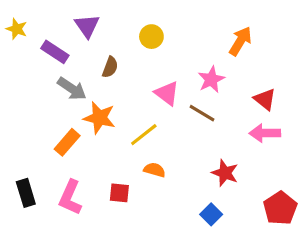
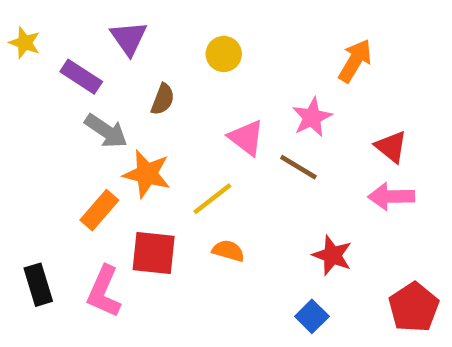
red square: (119, 193) -> (154, 253), moved, size x1.5

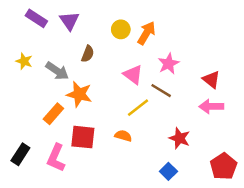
yellow star: (25, 43) -> (24, 61), moved
orange arrow: (355, 61) -> (146, 33), moved
purple rectangle: (81, 77) -> (36, 18), moved
yellow line: (212, 199) -> (138, 108), moved
black rectangle: (38, 285) -> (20, 154), turned 50

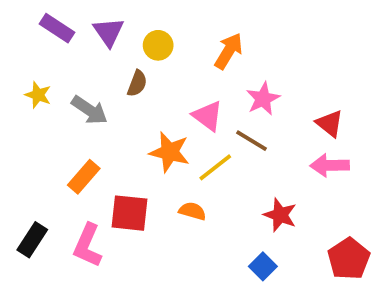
yellow circle: (121, 29) -> (158, 45), moved
orange star: (79, 94) -> (170, 152), moved

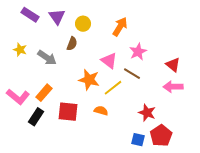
black rectangle: (32, 240) -> (36, 117), moved
pink L-shape: (88, 245) -> (18, 97), moved, turned -75
red pentagon: (349, 259) -> (161, 136), moved
blue square: (263, 266) -> (138, 140), turned -32

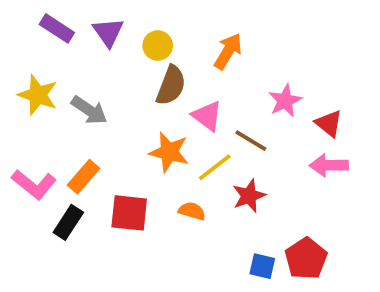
brown semicircle: (72, 44) -> (171, 85), moved, size x1.5
yellow star: (20, 50) -> (38, 95), size x1.5
pink star: (138, 52) -> (285, 101), moved
red star: (147, 113) -> (249, 196), moved, turned 30

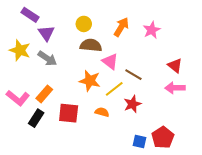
purple triangle: (108, 32) -> (46, 33), moved
brown semicircle: (171, 85) -> (91, 45), turned -105
pink star: (285, 101) -> (152, 30), moved

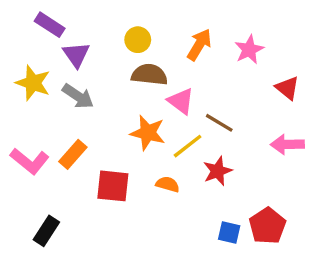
red triangle: (175, 66) -> (287, 88), moved
black rectangle: (36, 118) -> (46, 231), moved

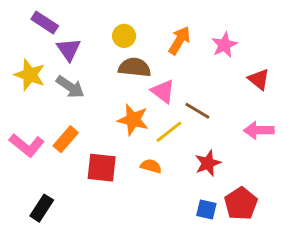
red star: (218, 171) -> (208, 163), moved

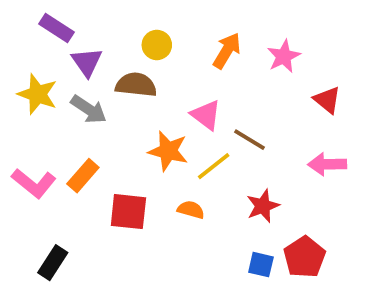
brown semicircle: (135, 67) -> (136, 85), moved

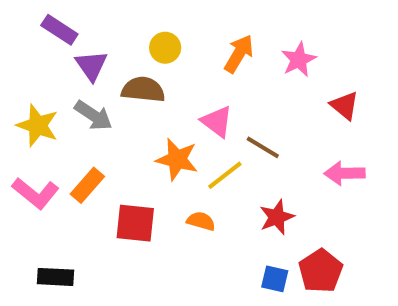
yellow star: (38, 94) -> (38, 125), moved
black rectangle: (53, 263) -> (55, 277), turned 60

